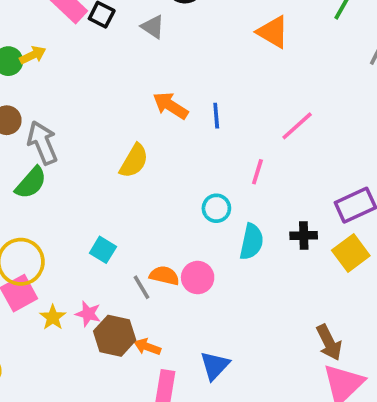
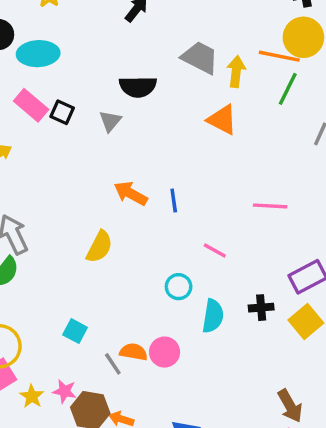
gray triangle: (153, 27) -> (110, 121), turned 40
pink line: (297, 126) -> (270, 206), moved, turned 48
pink line: (257, 172) -> (215, 251), turned -75

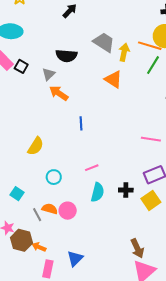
orange arrow: (131, 193) -> (59, 93), moved
pink line: (270, 206) -> (151, 139), moved
pink line: (215, 251) -> (92, 168), moved, turned -56
cyan circle: (179, 287) -> (54, 177), moved

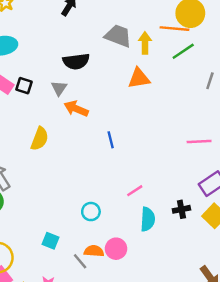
green line: (153, 65) -> (183, 51), turned 36
orange triangle: (113, 79) -> (139, 78), turned -30
yellow semicircle: (36, 146) -> (40, 139), moved

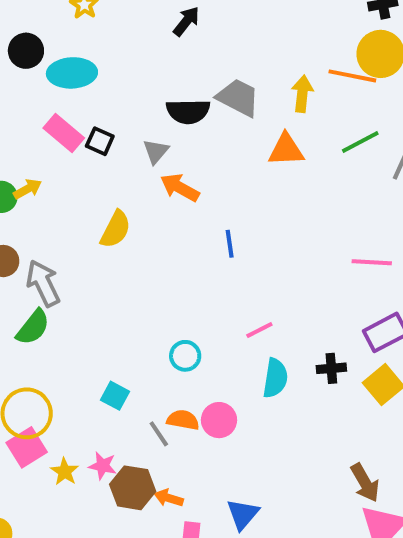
gray trapezoid: (118, 36) -> (238, 98), moved
green line: (183, 51) -> (360, 142), moved

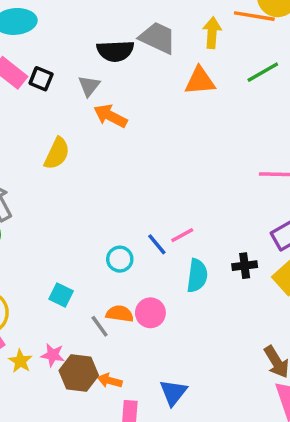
blue line: (230, 244) -> (157, 244), moved, turned -30

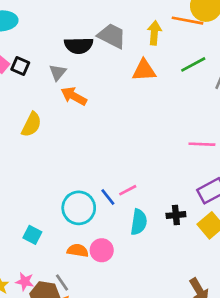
cyan circle: (120, 259) -> (79, 208), size x1.6
gray line: (100, 326) -> (62, 283), moved

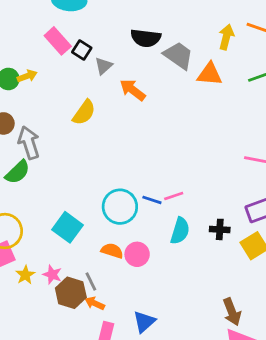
gray trapezoid: (112, 36) -> (178, 55), moved
gray triangle: (58, 72) -> (103, 66), moved
blue line: (108, 197) -> (152, 200), turned -42
cyan square: (32, 235) -> (68, 227), size x1.5

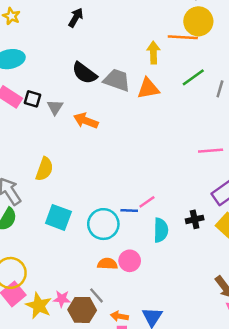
black semicircle: (146, 38) -> (84, 73), turned 45
yellow semicircle: (84, 112) -> (44, 169), moved
cyan square: (68, 227) -> (58, 217), moved
yellow star: (25, 275) -> (39, 306), size x1.5
orange arrow: (95, 303) -> (119, 316), moved

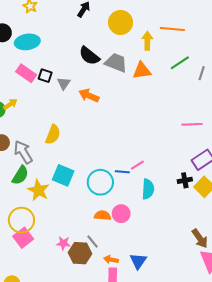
yellow circle: (198, 21) -> (121, 22), moved
black cross: (195, 219) -> (185, 180), moved
yellow star: (39, 306) -> (38, 190), moved

